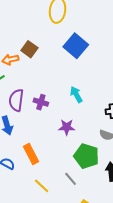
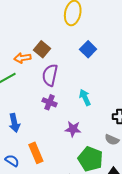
blue square: (76, 46) -> (88, 49), size x0.7
purple semicircle: (16, 100) -> (50, 75), moved

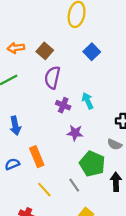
orange arrow: (22, 58) -> (16, 48), moved
purple cross: (49, 102) -> (63, 105), moved
blue semicircle: (12, 161) -> (12, 164), turned -56

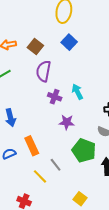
blue square: (92, 52) -> (69, 42), moved
gray line: (74, 185) -> (56, 165), moved

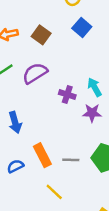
purple semicircle: (43, 71) -> (35, 73), moved, turned 50
purple star: (67, 122) -> (92, 113), moved
gray line: (56, 165) -> (71, 160), moved, turned -48

